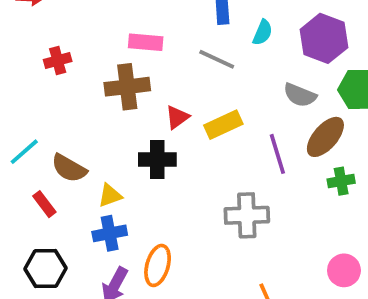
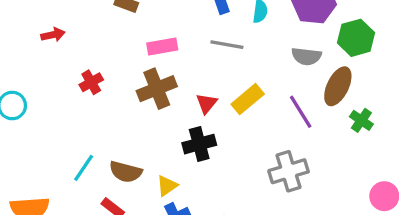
green cross: (341, 181) -> (361, 120), turned -30

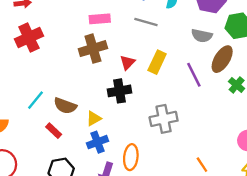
red cross: (91, 82) -> (29, 37), moved, size x1.6
yellow rectangle: (248, 99) -> (157, 62), turned -30
gray cross: (289, 171) -> (164, 119), moved

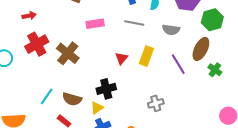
gray semicircle: (202, 36) -> (171, 30), moved
brown cross: (93, 49) -> (68, 53), moved, turned -30
black cross: (119, 91) -> (106, 89), moved
gray cross: (164, 119) -> (156, 103), size x0.7

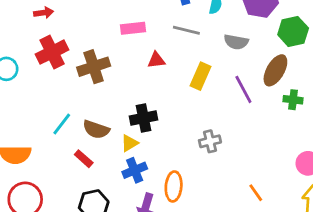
brown cross: (68, 53) -> (94, 67), turned 30
red triangle: (121, 58) -> (156, 60), moved, turned 40
green cross: (215, 70) -> (293, 100), turned -32

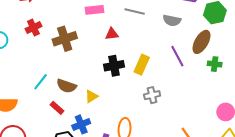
red cross: (52, 52) -> (33, 28), size x0.7
yellow rectangle: (201, 76) -> (142, 65), moved
black cross: (143, 118) -> (114, 66), moved
blue cross: (135, 170) -> (81, 124), moved

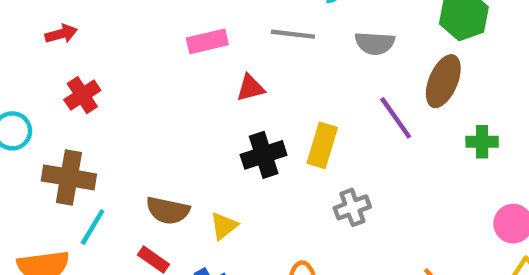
brown cross: (65, 39) -> (69, 177), moved, turned 35
green cross: (215, 64) -> (482, 142), moved
cyan line: (41, 82) -> (93, 227), moved

